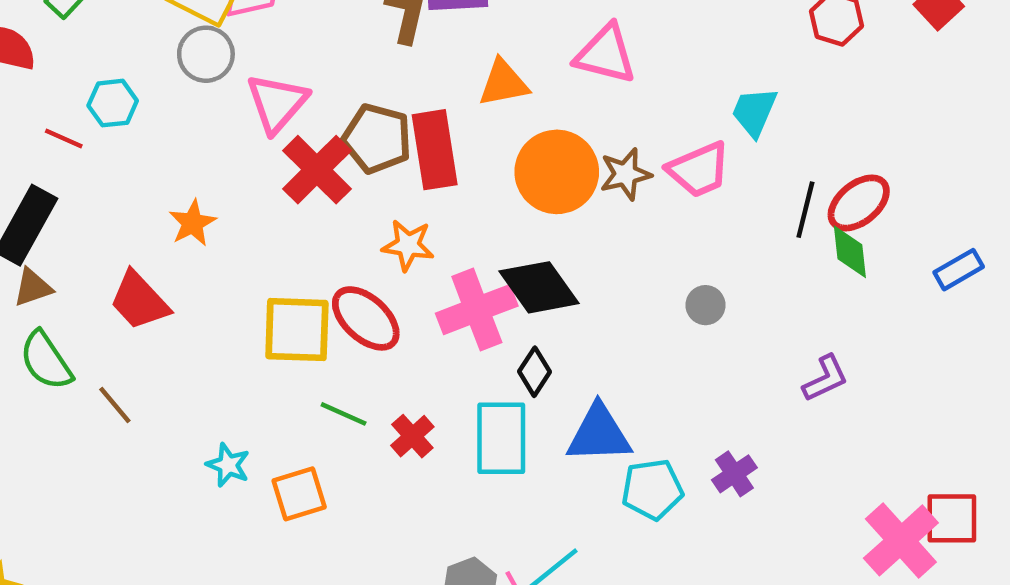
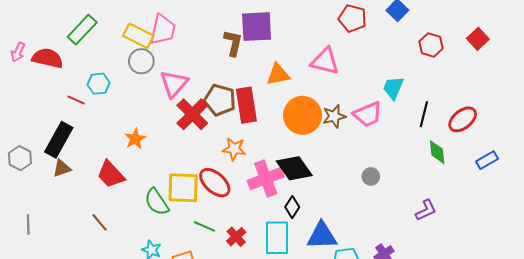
red ellipse: (859, 203) -> (463, 119), moved
black line: (805, 210) -> (424, 114), moved
green semicircle: (46, 361) -> (157, 202), moved

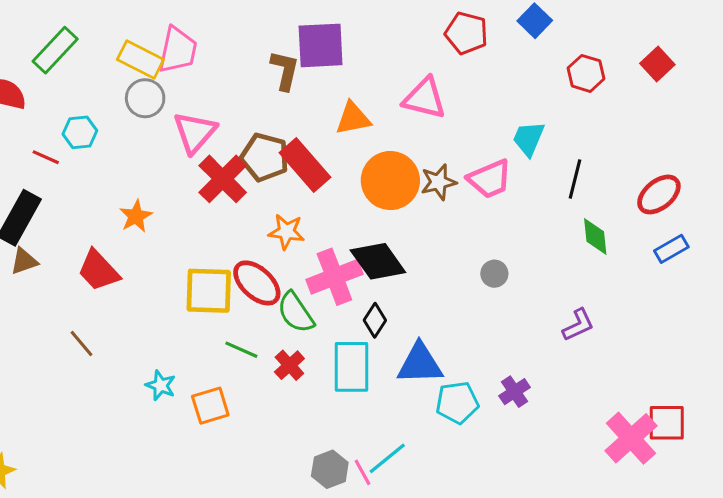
red rectangle: (246, 105) -> (305, 165), turned -32
red ellipse: (463, 119) -> (659, 194), moved
green semicircle: (157, 202) -> (296, 312), moved

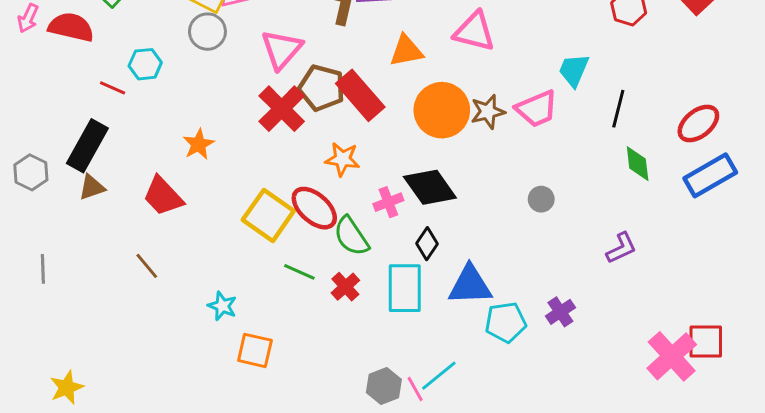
pink triangle: (195, 132) -> (282, 49), moved
blue rectangle: (671, 249) -> (710, 175), size x1.6
pink cross: (334, 277) -> (388, 202), size x0.6
yellow square: (209, 291) -> (268, 215), turned 33
orange square: (210, 406) -> (255, 350), moved, turned 30

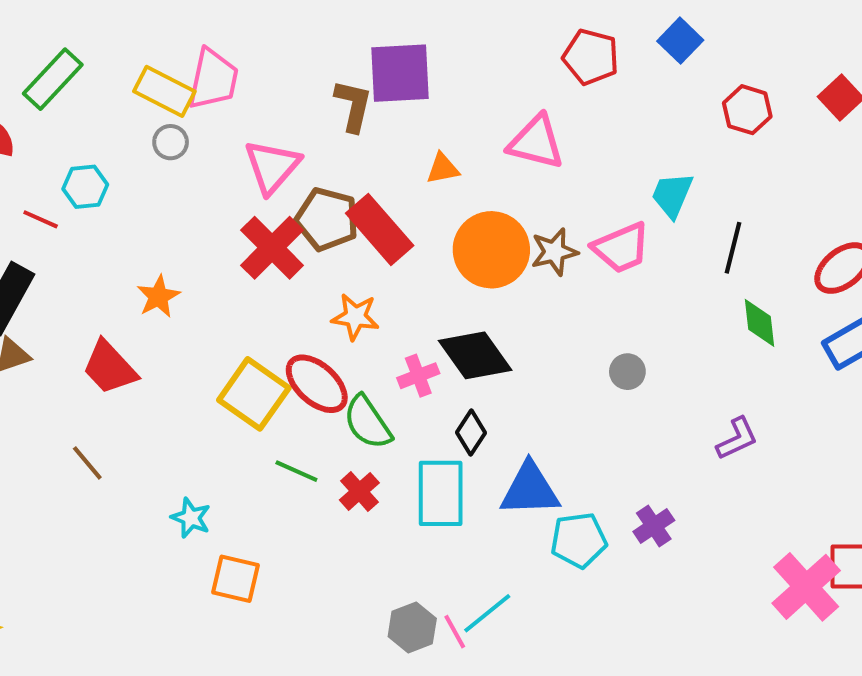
gray circle: (207, 32) -> (171, 142), size x0.7
orange triangle: (406, 51) -> (443, 169), size x0.7

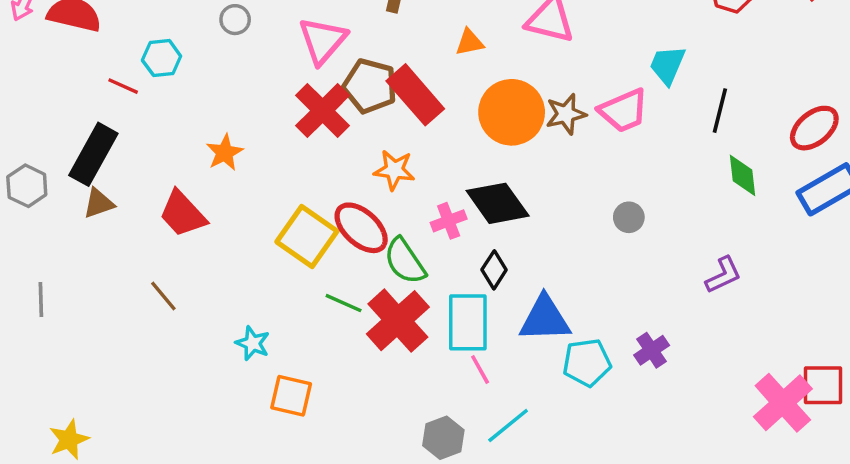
red cross: (359, 491) -> (398, 321), size x1.8
pink line: (455, 632) -> (480, 370), moved

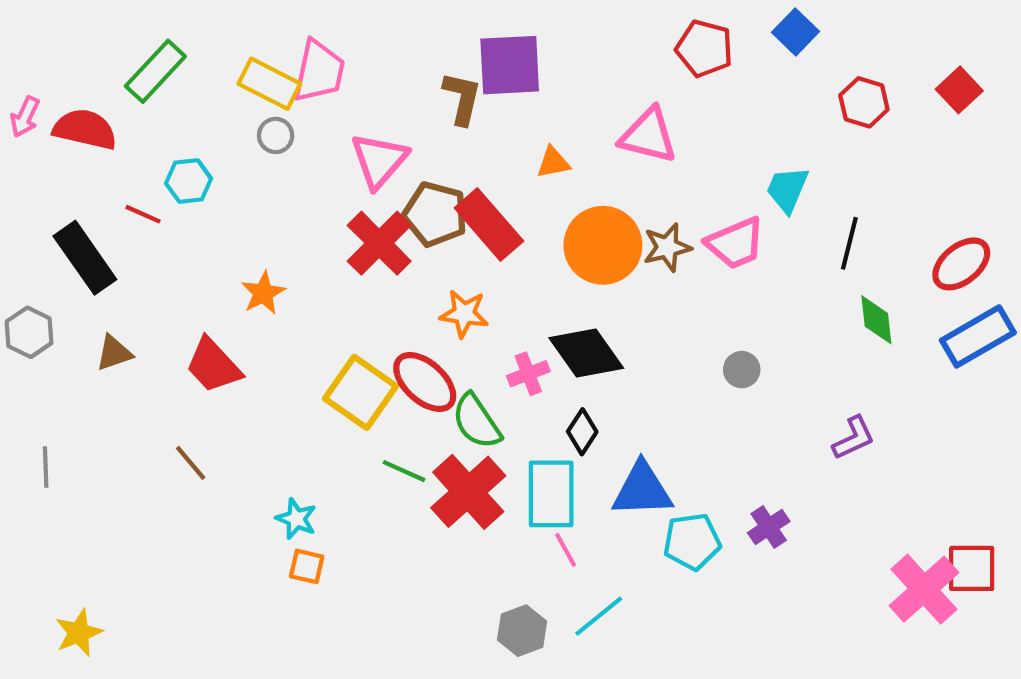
black rectangle: (93, 154) -> (85, 258), moved, turned -64
orange square: (291, 396) -> (307, 566), moved, size x0.7

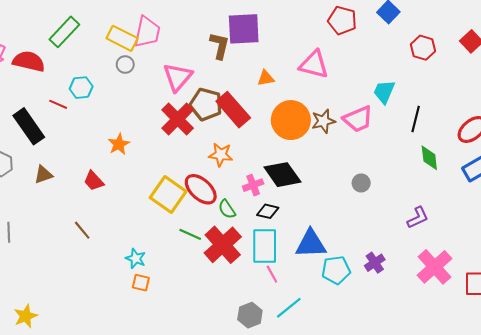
red trapezoid: (213, 365) -> (94, 181), size x0.7
green semicircle: (477, 421) -> (227, 209), size x0.7
black diamond: (582, 432) -> (268, 211), moved, turned 70
pink cross: (924, 589) -> (435, 267), moved

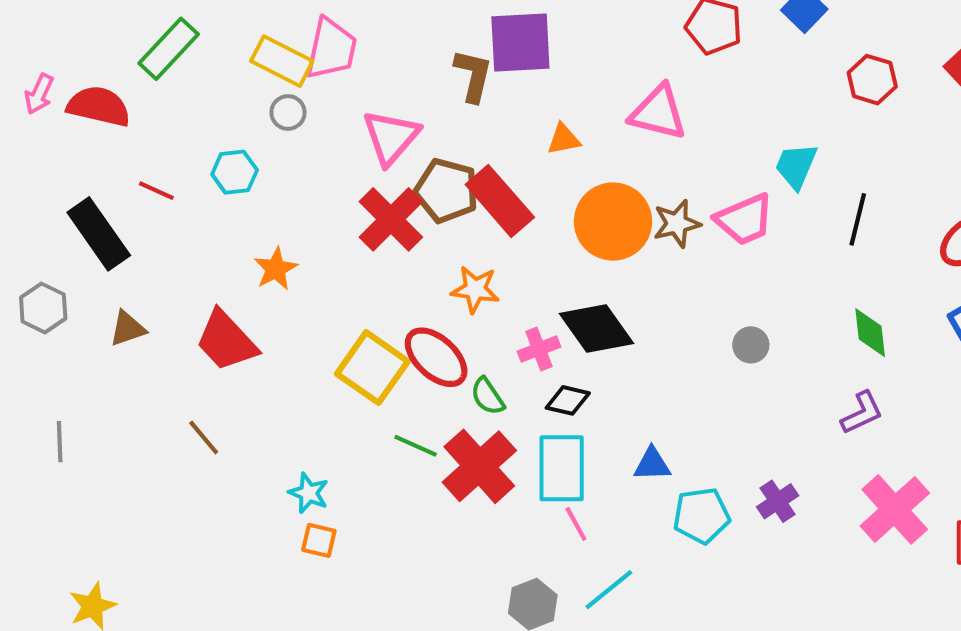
cyan hexagon: (81, 88) -> (235, 172), moved
green diamond: (429, 158) -> (870, 333), moved
red trapezoid: (94, 181) -> (226, 341), size x1.6
blue triangle: (311, 244) -> (652, 464), size x0.6

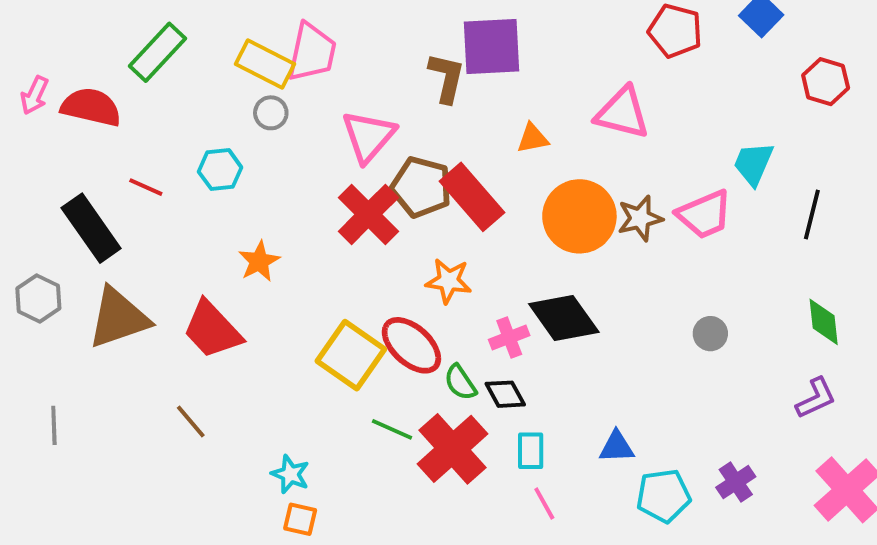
brown triangle: (128, 328) -> (118, 318), size x1.8
black diamond: (568, 400) -> (505, 394), moved, turned 48
cyan rectangle: (562, 468) -> (531, 451), size x0.6

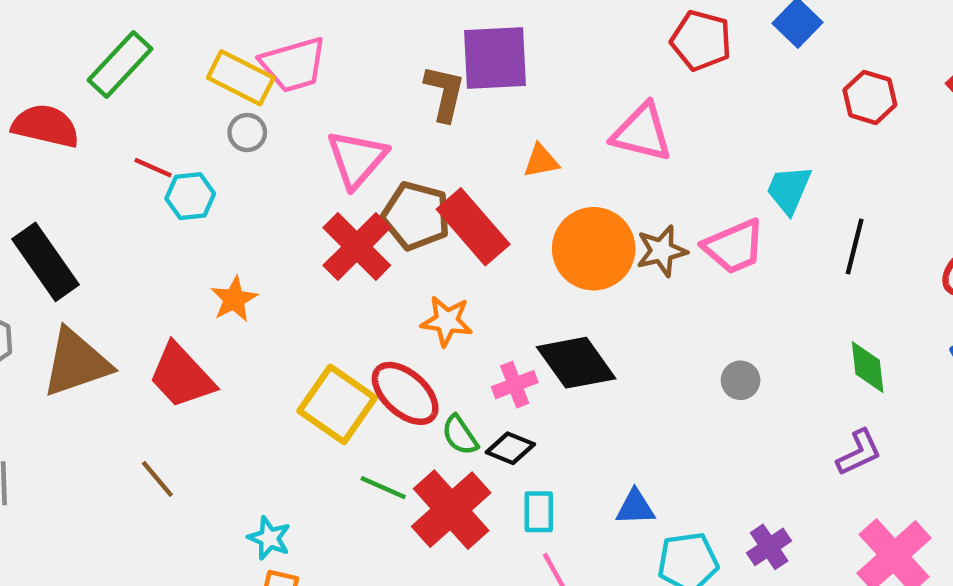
pink trapezoid: (312, 52) -> (293, 65), turned 62
red line: (146, 187) -> (153, 168), moved
black diamond: (505, 394) -> (510, 448), turned -39

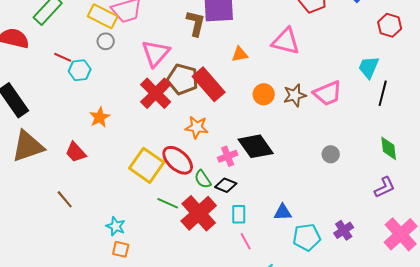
cyan trapezoid: (789, 190) -> (369, 67), moved
orange circle: (594, 249) -> (264, 94), size x0.6
red trapezoid: (181, 376) -> (76, 152), size x0.7

